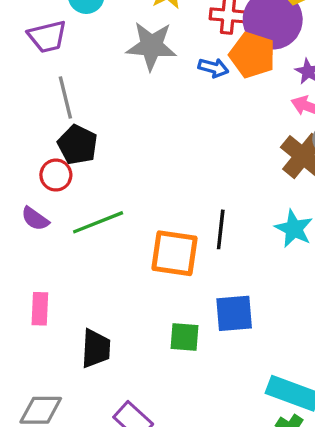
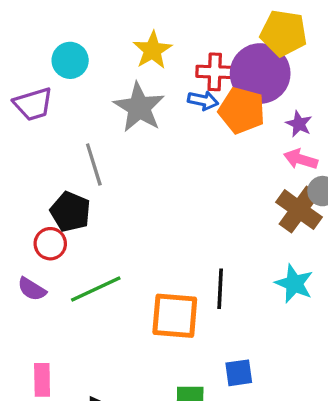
gray star: (151, 46) -> (139, 107), turned 30
blue arrow: (213, 68) -> (203, 100), moved
gray line: (65, 97) -> (94, 165), moved
blue square: (234, 313) -> (239, 373), size x0.7

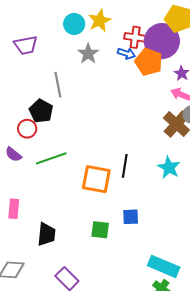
cyan circle: (70, 60) -> (74, 24), moved
gray star: (139, 107) -> (88, 54), size x0.7

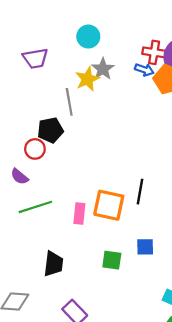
yellow star: (100, 21) -> (87, 79), moved
black pentagon: (41, 111) -> (50, 130), turned 30
green line: (51, 158) -> (35, 207), moved
pink rectangle: (14, 209) -> (79, 214), moved

